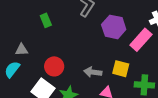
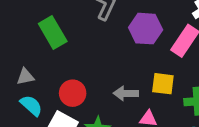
green rectangle: (46, 20) -> (53, 32), size x1.6
cyan semicircle: (12, 69) -> (31, 105), moved, turned 102

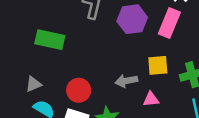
green rectangle: (53, 32) -> (50, 40), turned -36

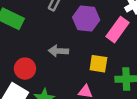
gray arrow: (126, 81) -> (58, 51), moved

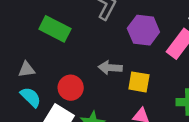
yellow square: (98, 64) -> (139, 82), moved

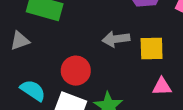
gray triangle: (27, 69) -> (20, 41), moved

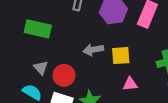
gray triangle: (20, 41) -> (41, 68), moved, turned -49

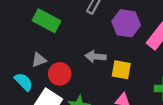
gray triangle: (41, 68) -> (39, 60), turned 35

